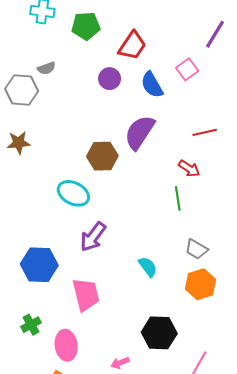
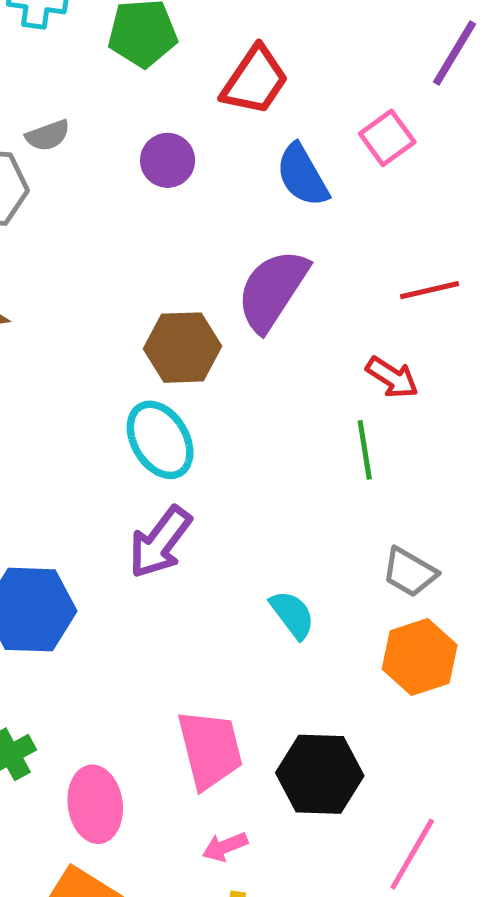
purple circle: (110, 79) -> (168, 160), moved
cyan ellipse: (73, 193) -> (160, 440), moved, turned 32
pink trapezoid: (86, 295) -> (210, 749), moved

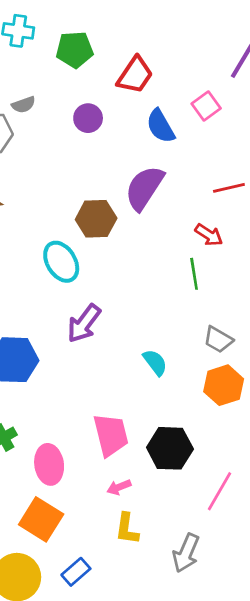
cyan ellipse: (160, 440) -> (61, 262), moved

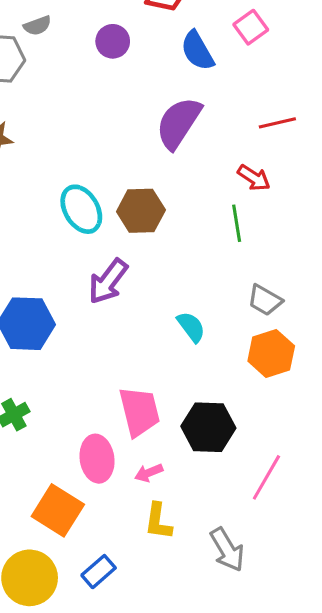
brown hexagon: (96, 219) -> (141, 211), moved
pink ellipse: (49, 464) -> (97, 459), moved
gray arrow: (186, 553) -> (227, 550), turned -54

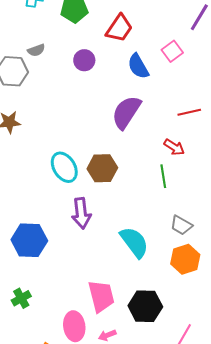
purple arrow: (108, 281) -> (81, 213), turned -44
cyan semicircle: (191, 327) -> (134, 242), size x1.6

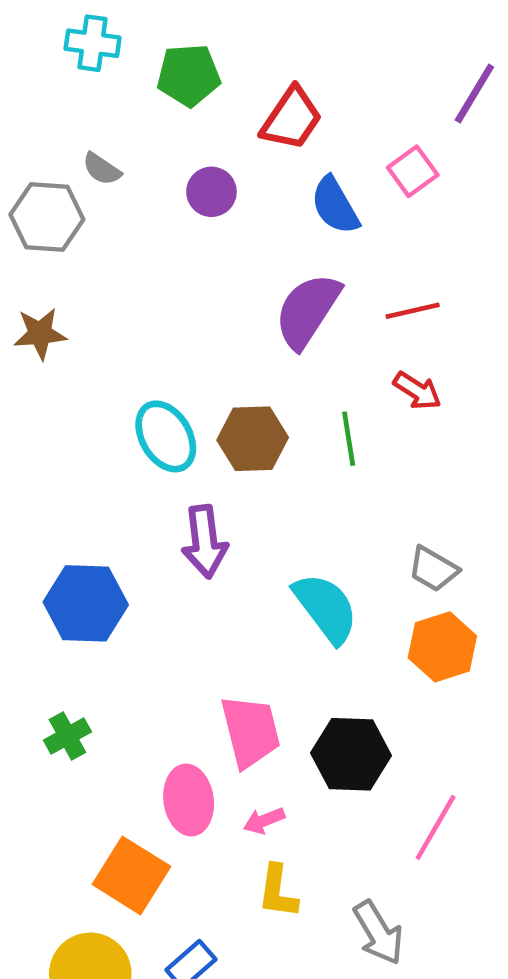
gray semicircle: (36, 50) -> (102, 169), turned 54
red line: (189, 112) -> (413, 311), moved
green line: (163, 176) -> (349, 439), moved

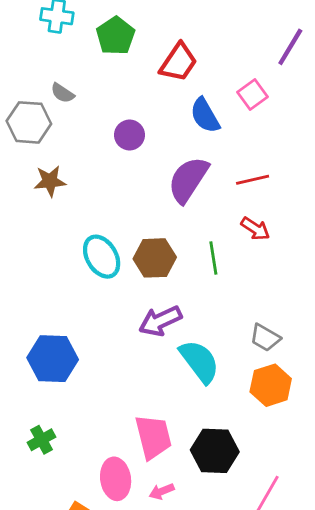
green pentagon: (189, 75) -> (116, 36), turned -30
purple circle: (211, 192) -> (130, 135), moved
brown star: (40, 334) -> (50, 181), moved
purple arrow: (205, 542) -> (160, 321), moved, turned 72

